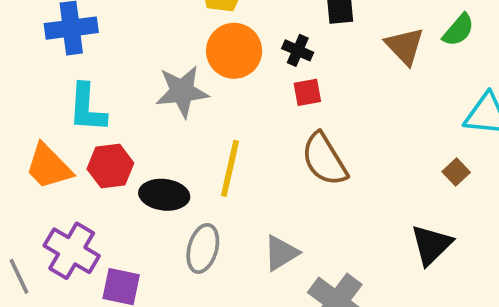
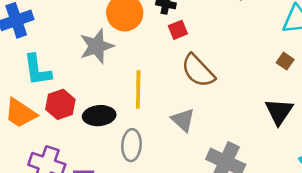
gray triangle: (281, 253) -> (183, 120), moved, turned -35

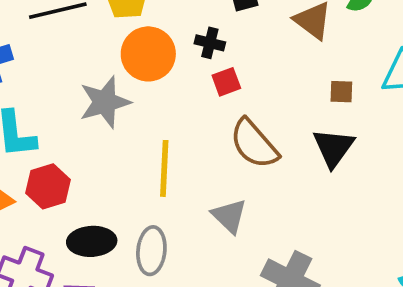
brown square: (285, 61) -> (341, 92), moved, turned -35
black triangle: (279, 112) -> (334, 148), moved
black ellipse: (99, 116) -> (92, 241), moved

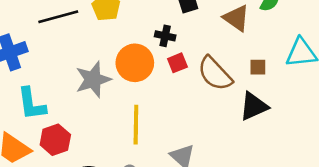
orange circle: (148, 54) -> (135, 63), moved
brown semicircle: (254, 144) -> (215, 74), moved
black triangle: (334, 148) -> (254, 106), turned 32

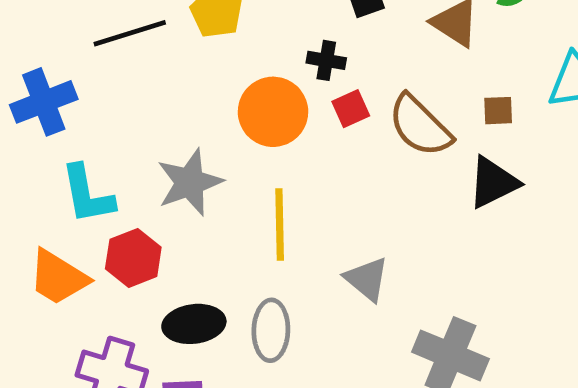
gray star: (93, 80) -> (190, 182), moved

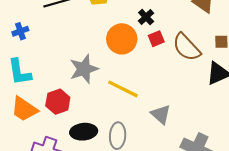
black cross: (326, 60) -> (146, 17), turned 35
blue cross: (44, 102) -> (20, 31), size x0.6
cyan L-shape: (87, 194) -> (19, 72), moved
yellow line: (280, 225) -> (123, 89), turned -64

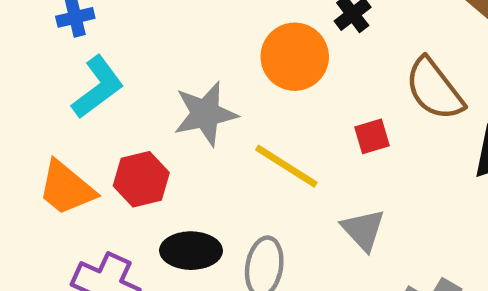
red square: (156, 39) -> (372, 136), moved
cyan L-shape: (19, 72) -> (98, 87), moved, turned -124

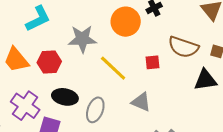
brown semicircle: (434, 89) -> (183, 47), turned -44
gray triangle: (363, 230) -> (141, 102), turned -35

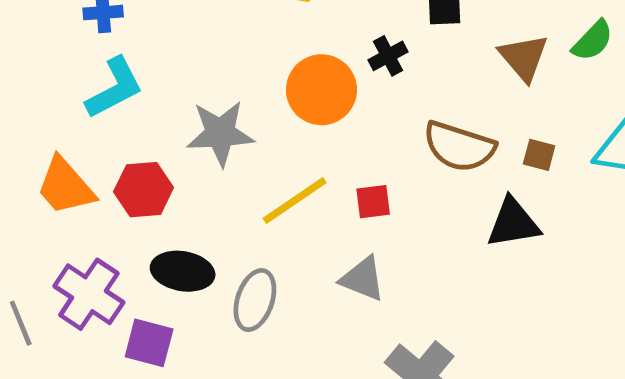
red square: (153, 62) -> (373, 202), moved
yellow line: (113, 68) -> (295, 201), turned -76

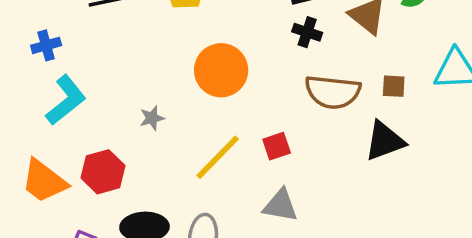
black cross: (388, 56) -> (307, 32), moved, turned -32
gray star: (220, 133) -> (152, 118), size x0.5

